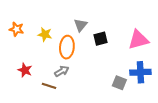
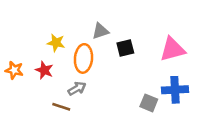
gray triangle: (81, 25) -> (100, 31), turned 32
orange star: (16, 29) -> (14, 70), moved
red star: (25, 70) -> (44, 70), moved

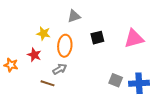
gray triangle: (100, 31) -> (74, 16), moved
orange star: (14, 70) -> (11, 65), moved
blue cross: (175, 90) -> (139, 83), moved

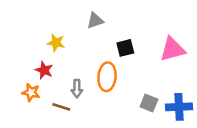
orange ellipse: (65, 46) -> (107, 77), moved
orange star: (11, 65) -> (31, 92), moved
gray arrow: (60, 69) -> (77, 89), turned 120

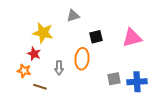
yellow star: (56, 43) -> (43, 33), size x1.5
gray square: (149, 103) -> (114, 79), turned -32
brown line: (61, 107) -> (40, 87), moved

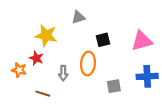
orange star: (24, 71) -> (19, 70), moved
gray square: (114, 79) -> (114, 86), moved
blue cross: (137, 82) -> (147, 76), moved

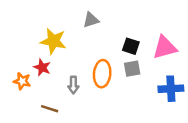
black square: (103, 40) -> (131, 46), moved, turned 32
gray square: (114, 86) -> (132, 69), moved

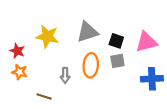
gray triangle: (91, 20) -> (87, 32), moved, size x1.5
red star: (42, 67) -> (17, 51), moved

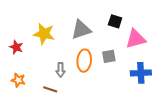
black square: (116, 41) -> (115, 21), moved
orange star: (20, 72) -> (18, 80), moved
brown line: (44, 96) -> (50, 89), moved

